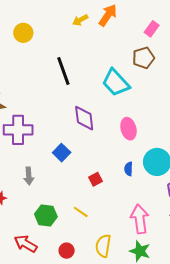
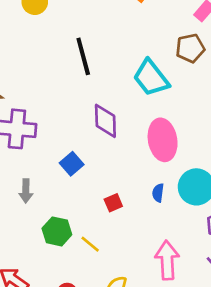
pink ellipse: (129, 129) -> (163, 140), size x1.4
green hexagon: (46, 215) -> (57, 231), moved

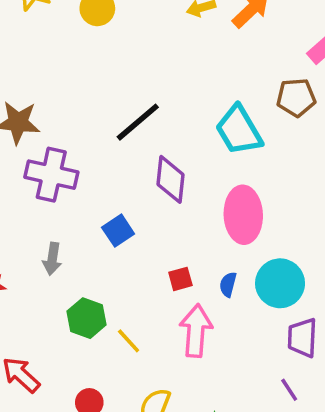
black line: (83, 56) -> (138, 122), moved, turned 57
red square: (113, 203) -> (180, 279), moved
pink arrow: (167, 260) -> (196, 331), moved

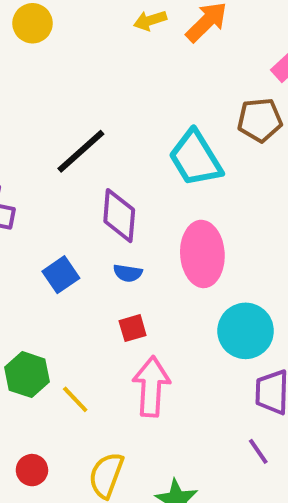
blue semicircle: (228, 284) -> (128, 273), moved, turned -95

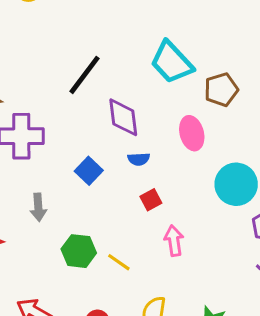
brown pentagon: (260, 120) -> (221, 90), moved
pink ellipse: (202, 254) -> (192, 133), size x0.7
pink arrow: (151, 387) -> (174, 241), size x0.7

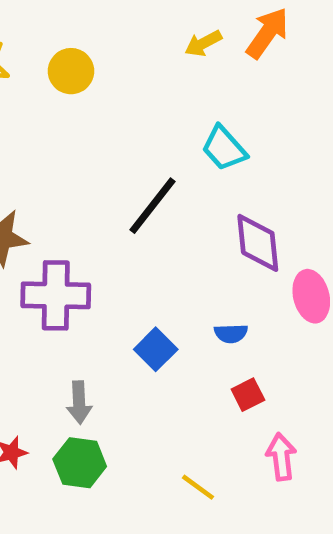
cyan trapezoid: (172, 62) -> (224, 148), moved, size x0.7
purple diamond: (123, 117) -> (258, 243), moved
green hexagon: (79, 251) -> (80, 463), moved

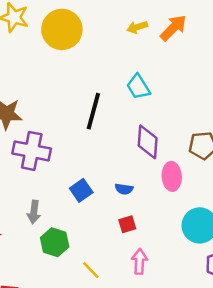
yellow circle: (71, 71) -> (62, 29), size x1.6
black line: (152, 206) -> (93, 111), turned -33
green hexagon: (80, 463) -> (55, 242), moved

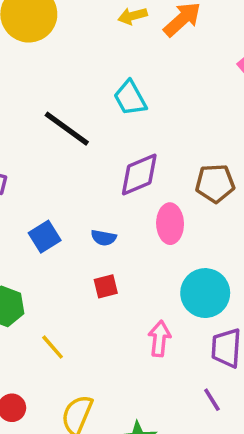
black line: (93, 111) -> (67, 129), turned -72
purple diamond: (148, 142) -> (139, 175), turned 60
pink arrow: (140, 262) -> (159, 339), moved

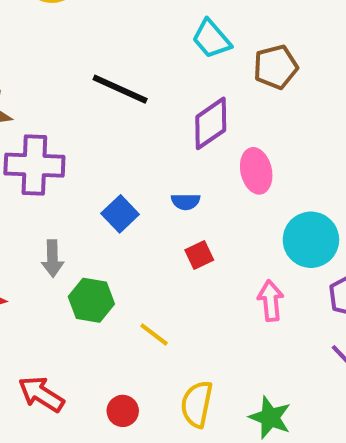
cyan trapezoid: (130, 98) -> (211, 39), moved
brown pentagon: (215, 183) -> (276, 67), moved

